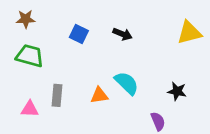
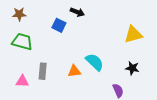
yellow triangle: (189, 33) -> (133, 35), moved
black arrow: (122, 34) -> (77, 12), moved

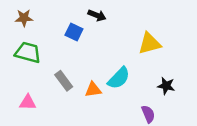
yellow triangle: (133, 35) -> (150, 44), moved
cyan semicircle: (95, 62) -> (119, 78), turned 90
gray rectangle: (43, 71) -> (64, 81), moved, turned -42

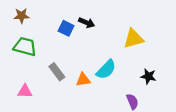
black arrow: (97, 15) -> (87, 23), moved

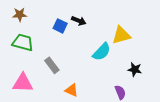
cyan semicircle: (106, 69) -> (102, 52), moved
orange triangle: (83, 80) -> (72, 90), moved, turned 32
pink triangle: (25, 91) -> (23, 83), size x1.5

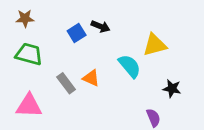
blue square: (60, 26) -> (77, 33), turned 32
cyan semicircle: (102, 52) -> (130, 66), turned -84
orange triangle: (72, 90) -> (91, 78), moved

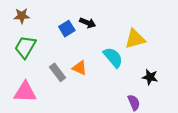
green trapezoid: (29, 54) -> (25, 47), turned -75

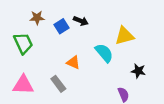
brown star: (22, 16) -> (37, 18), moved
green trapezoid: (25, 47) -> (23, 43), turned 125
gray rectangle: (58, 72) -> (58, 84), moved

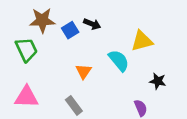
brown star: (37, 18) -> (42, 20), size x1.5
orange triangle: (73, 62) -> (84, 71), turned 40
gray rectangle: (58, 84) -> (74, 105), moved

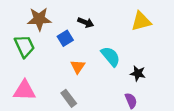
blue square: (70, 30) -> (65, 38), moved
yellow triangle: (142, 41) -> (141, 21), moved
black star: (158, 81) -> (138, 73), moved

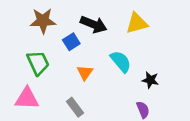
yellow triangle: (141, 21) -> (137, 23), moved
black arrow: (86, 22) -> (94, 24), size x1.5
green trapezoid: (24, 46) -> (38, 63), moved

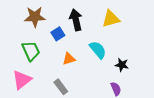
black arrow: (94, 24) -> (76, 20), turned -125
orange triangle: (85, 73) -> (69, 59), turned 40
pink triangle: (27, 99) -> (22, 80), turned -40

